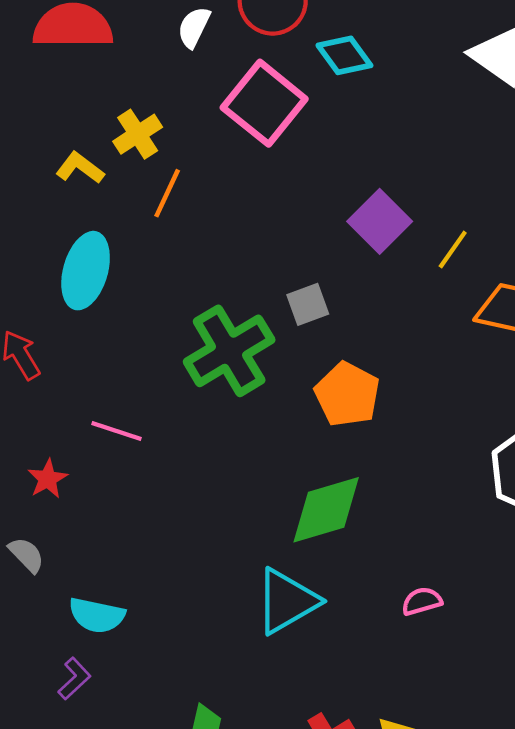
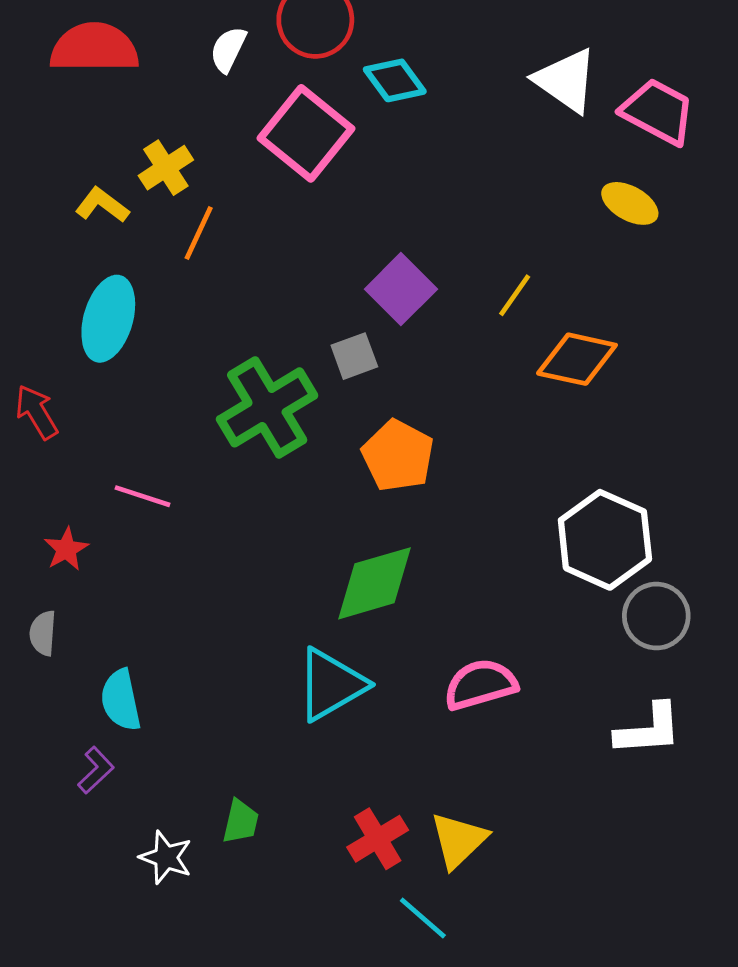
purple square: (380, 221) -> (401, 289), moved
gray semicircle: (26, 555) -> (43, 633), turned -132
pink semicircle: (422, 601) -> (480, 685), size x1.6
cyan semicircle: (97, 615) -> (121, 700), turned 66

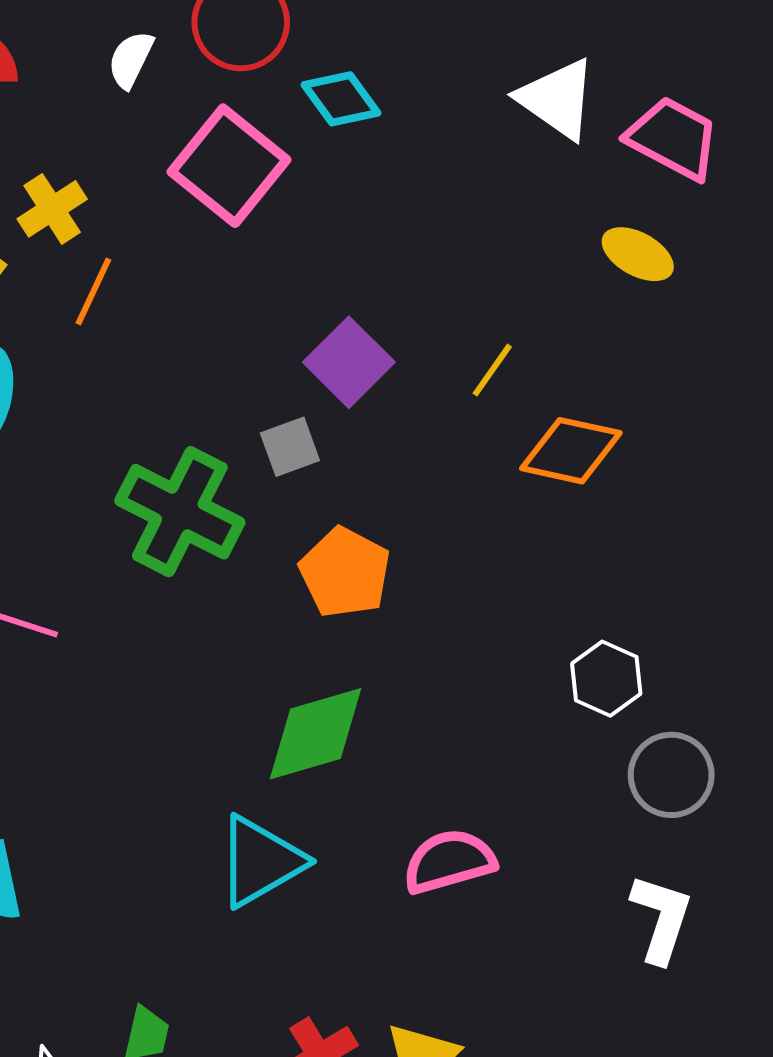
green cross: (267, 407) -> (180, 512), turned -32
white hexagon: (605, 540) -> (606, 679), size x0.6
white L-shape: (649, 730) -> (661, 918), turned -68

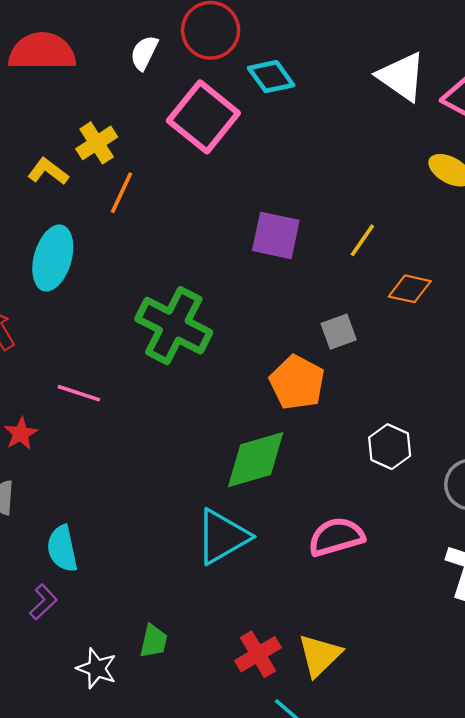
purple square: (349, 362) -> (276, 235), turned -33
gray square: (290, 447) -> (339, 332), moved
orange diamond: (571, 451) -> (410, 289), size x0.7
orange pentagon: (345, 573) -> (297, 383), moved
white hexagon: (606, 679) -> (390, 447), moved

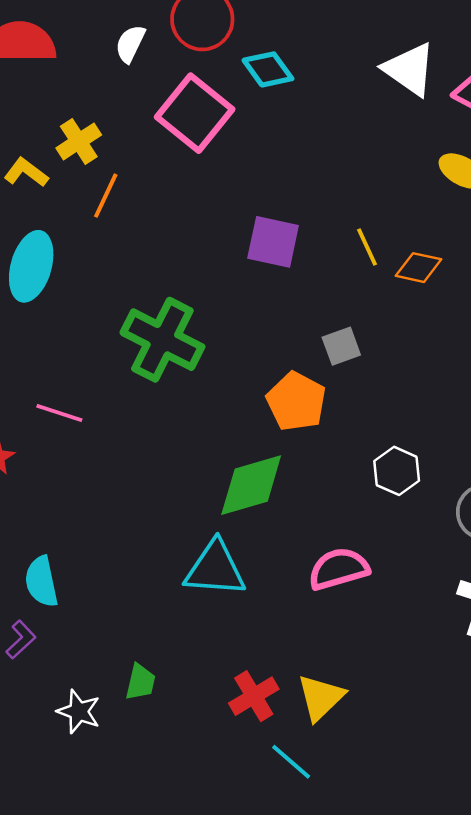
yellow line: (362, 240) -> (367, 247), turned -60
orange diamond: (410, 289) -> (418, 268), moved
cyan triangle: (222, 537) -> (215, 569), turned 34

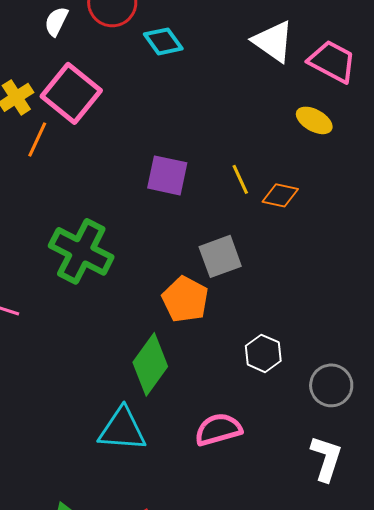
pink square: (195, 113) -> (71, 93), moved
gray square: (341, 346) -> (220, 256), size x1.4
green diamond: (251, 485) -> (150, 364), turned -38

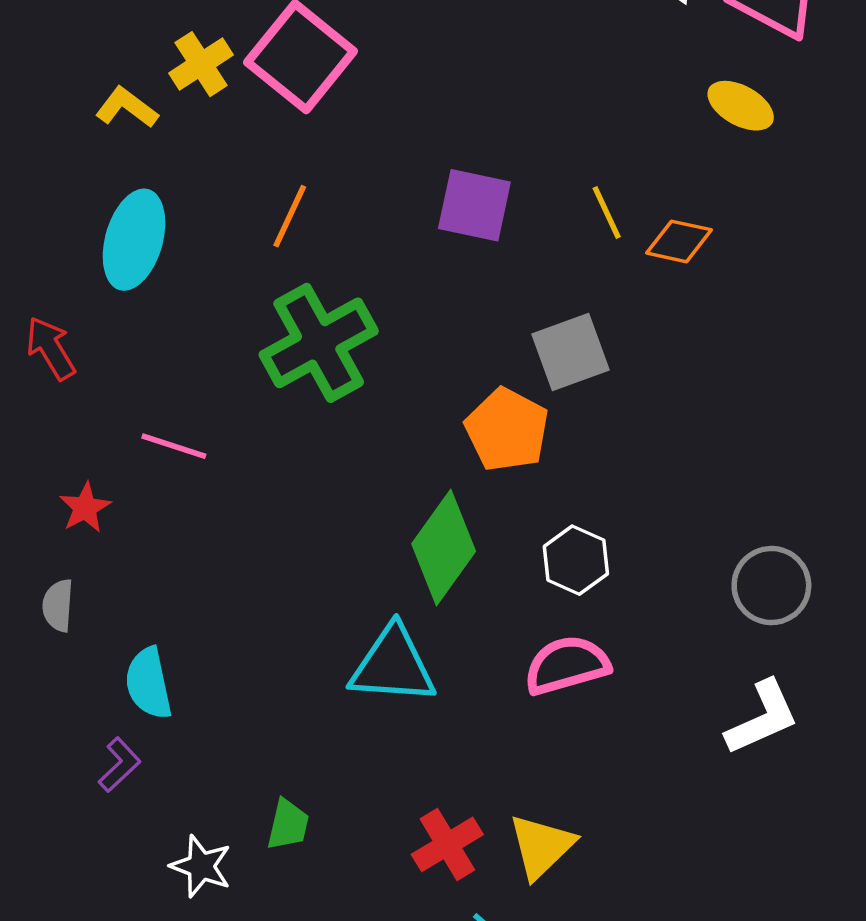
orange line: (37, 139) -> (290, 216), moved
green cross: (81, 251) -> (319, 343), turned 34
white hexagon: (263, 353) -> (576, 560), moved
white L-shape: (326, 458) -> (762, 718), turned 48

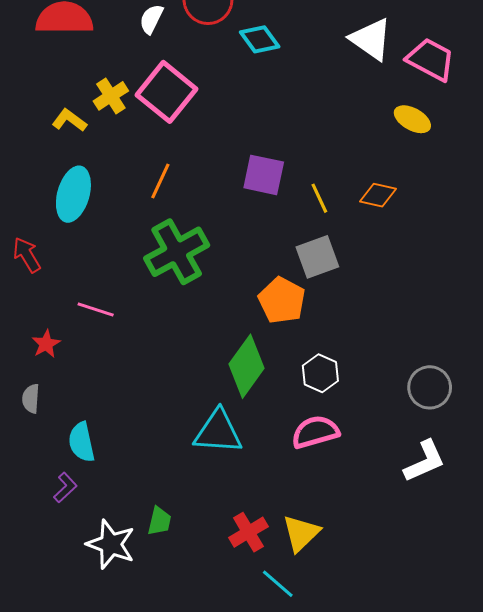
yellow line: (607, 212) -> (319, 198), moved
white star: (201, 866) -> (111, 544), size x1.4

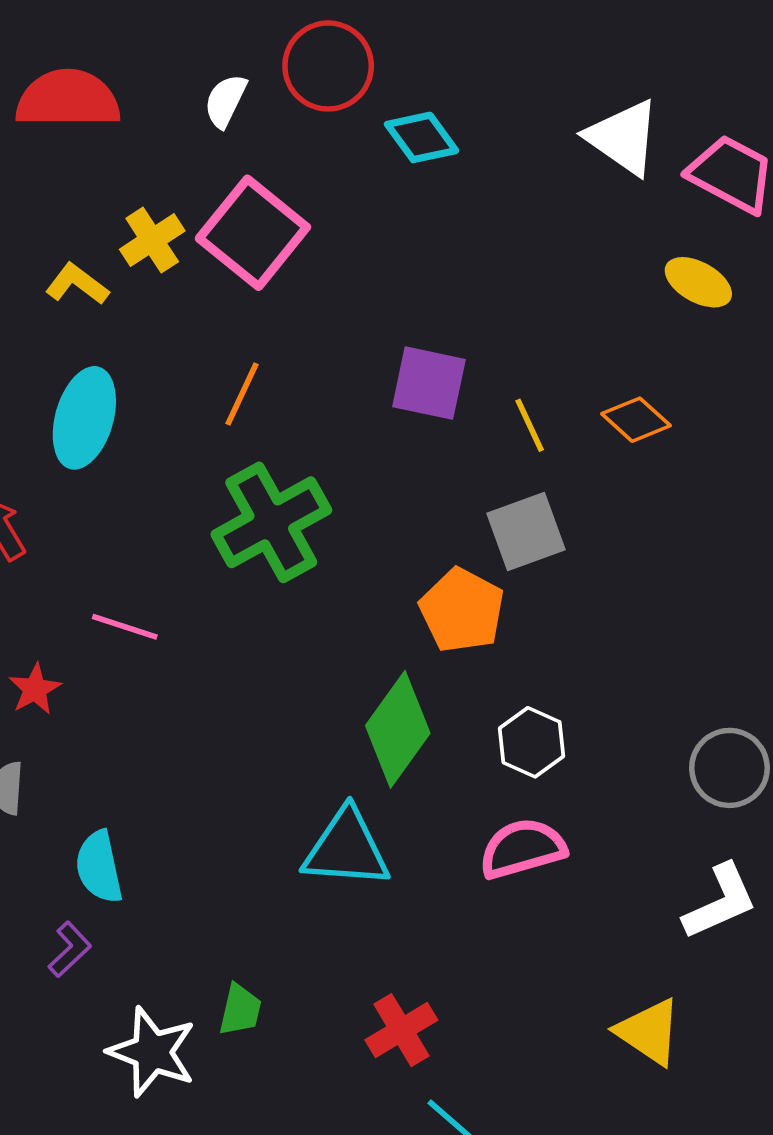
orange diamond: (378, 195) -> (636, 420), turned 30
yellow triangle: (301, 533) -> (649, 1032), moved, turned -42

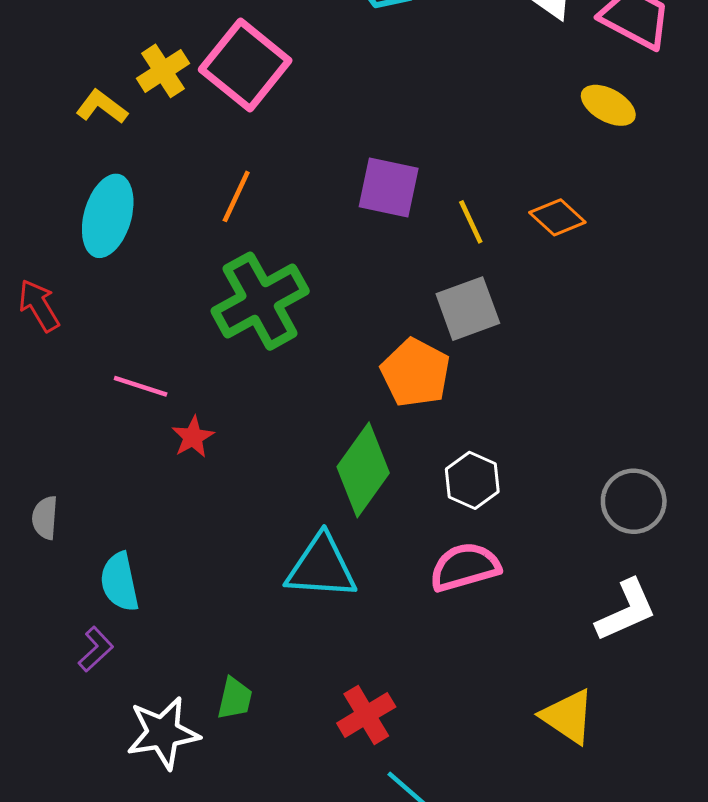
red star: (35, 689) -> (193, 437), moved
white star: (152, 1052) -> (163, 733), turned -30

